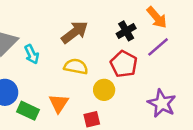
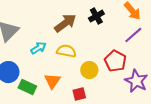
black cross: (126, 31) -> (96, 16), moved
cyan arrow: (32, 54) -> (38, 48), moved, turned -98
red pentagon: (124, 64) -> (115, 61), moved

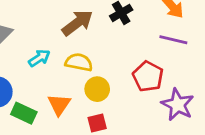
purple line: (133, 35) -> (173, 40), turned 54
yellow circle: (89, 70) -> (97, 89), moved

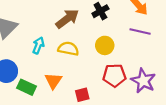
cyan arrow: (39, 58) -> (38, 45), turned -35
red pentagon: (148, 76) -> (114, 75), moved, turned -30
yellow circle: (97, 89) -> (105, 45), moved

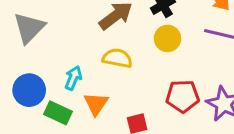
cyan arrow: (38, 45) -> (73, 78), moved
yellow circle: (105, 45) -> (167, 38), moved

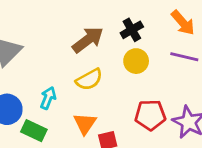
yellow semicircle: (117, 58) -> (89, 79), turned 140
orange triangle: (96, 104) -> (85, 123), moved

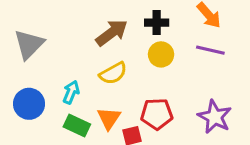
black cross: (132, 30) -> (157, 23), turned 30
red pentagon: (150, 115) -> (157, 114), moved
green rectangle: (34, 131) -> (77, 126), moved

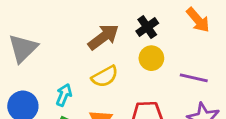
black cross: (157, 23) -> (147, 27), turned -35
purple line: (210, 50) -> (194, 78), moved

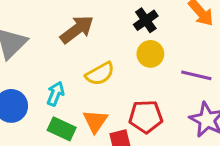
brown arrow: (103, 37) -> (77, 29), moved

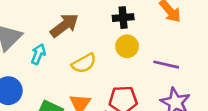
black cross: (146, 20) -> (123, 18), turned 30
cyan arrow: (56, 94) -> (38, 54), moved

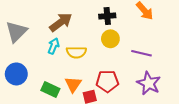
cyan arrow: (38, 54) -> (54, 46), moved
yellow semicircle: (84, 63) -> (76, 52), turned 30

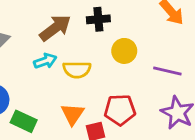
black cross: (107, 16) -> (98, 19), moved
cyan arrow: (54, 46) -> (45, 61), turned 49
green rectangle: (50, 89) -> (24, 121), moved

